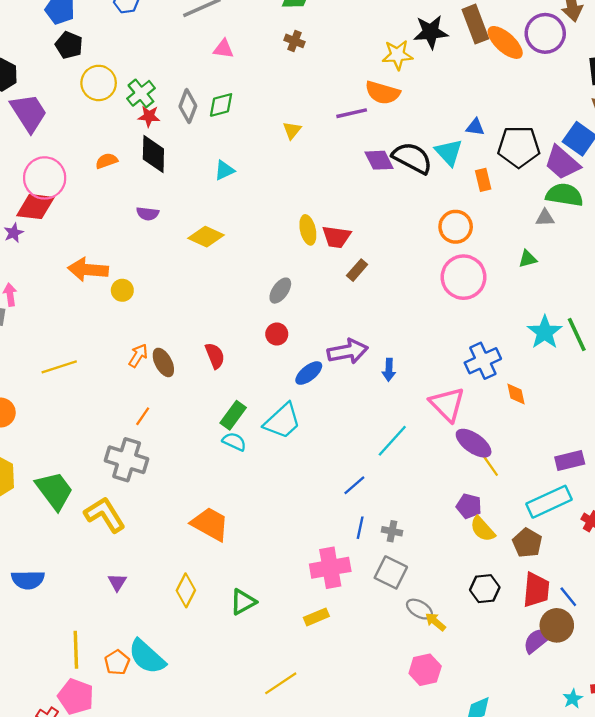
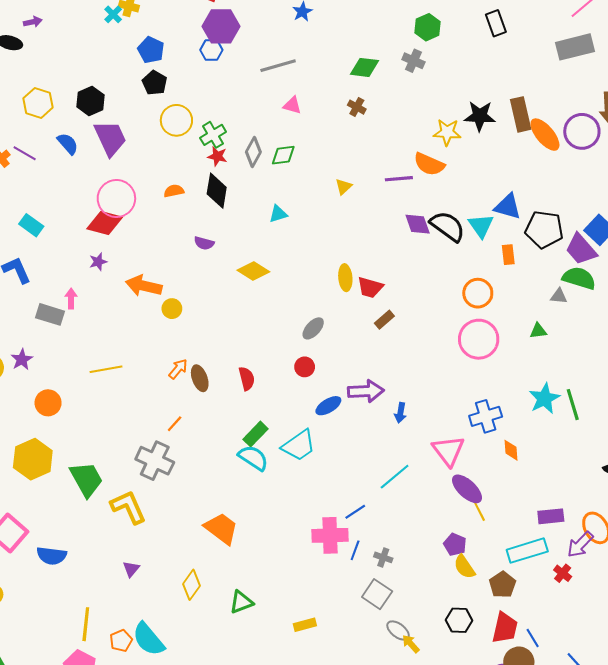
blue triangle: (475, 127) -> (508, 207), size x1.6
purple star: (14, 233) -> (98, 262), moved
cyan semicircle: (234, 442) -> (253, 458), size x1.4
pink cross: (330, 568) -> (330, 535), moved

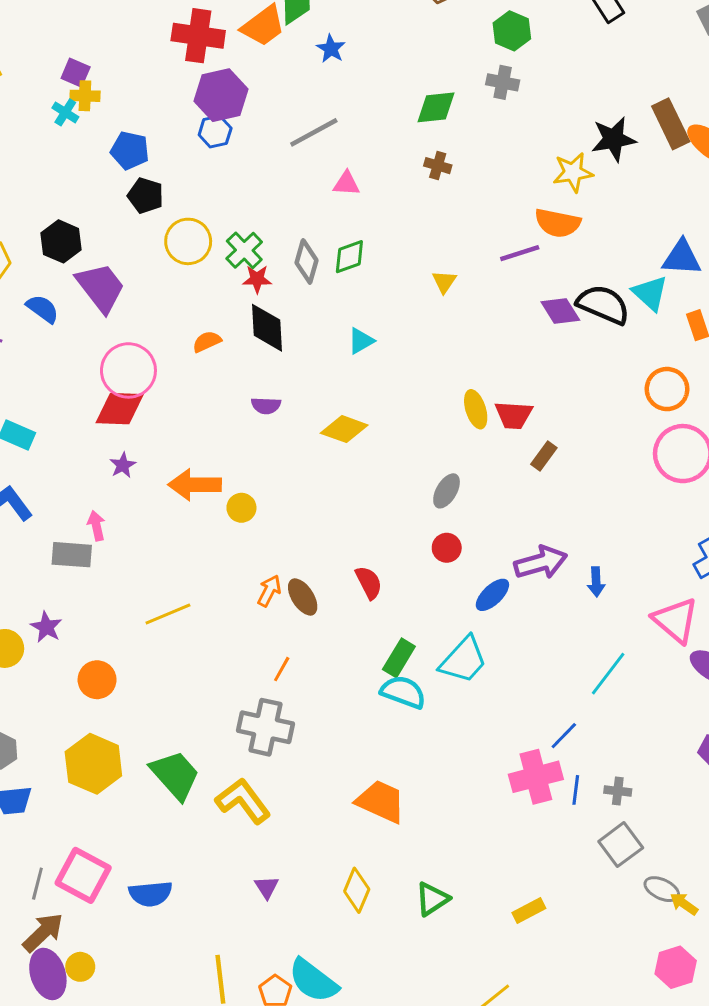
gray square: (377, 594) -> (621, 845), turned 32

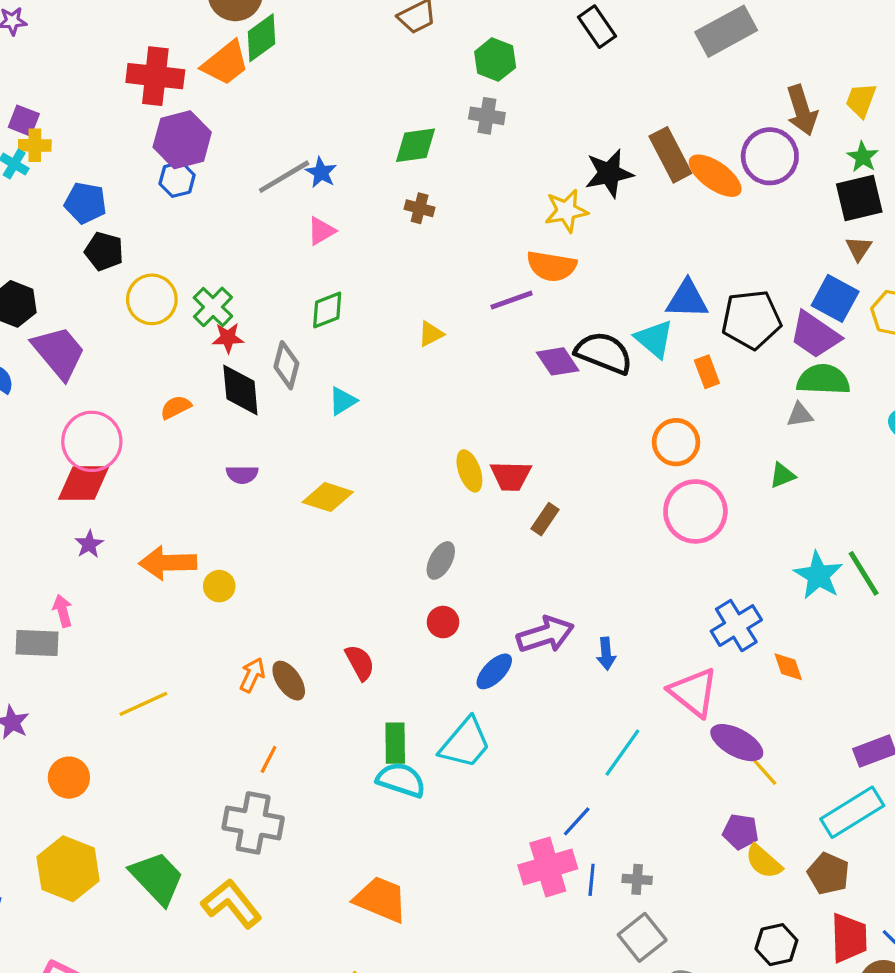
blue star: (331, 49) -> (321, 172), moved
pink triangle: (346, 184) -> (321, 231), turned -32
gray diamond: (306, 262) -> (286, 365), moved
yellow triangle: (444, 282) -> (431, 334), turned 30
green rectangle: (399, 658) -> (395, 743), turned -30

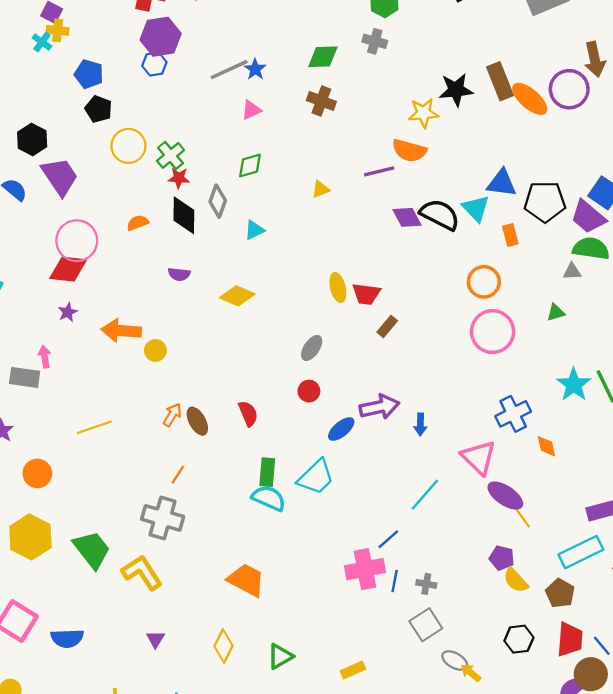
brown cross: (420, 208) -> (321, 101), size x1.4

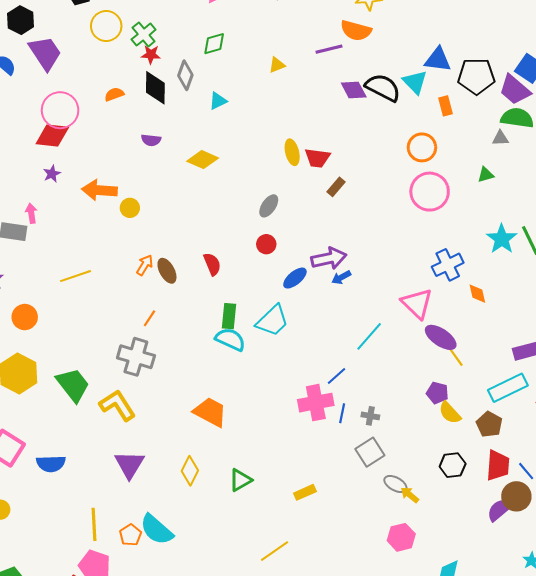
blue arrow: (420, 424) -> (341, 277), moved, turned 60
purple triangle: (155, 639) -> (129, 465), size x1.8

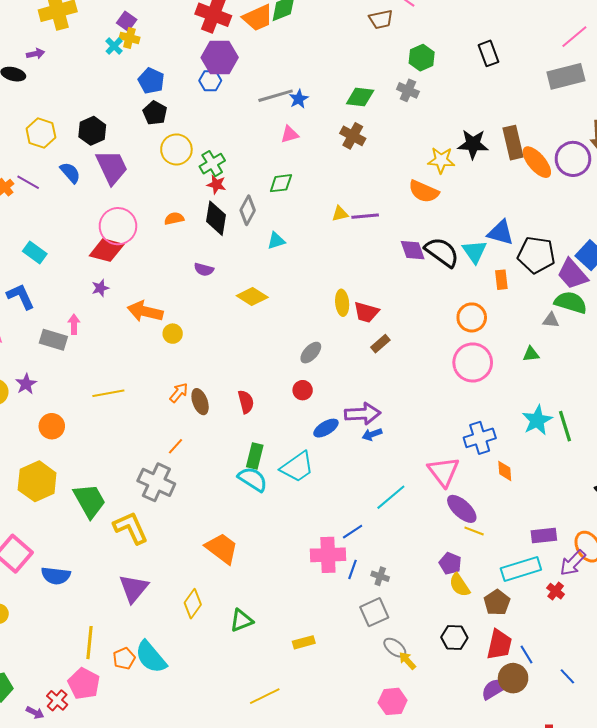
purple line: (329, 49) -> (365, 216), moved
yellow line: (456, 357) -> (474, 531), turned -42

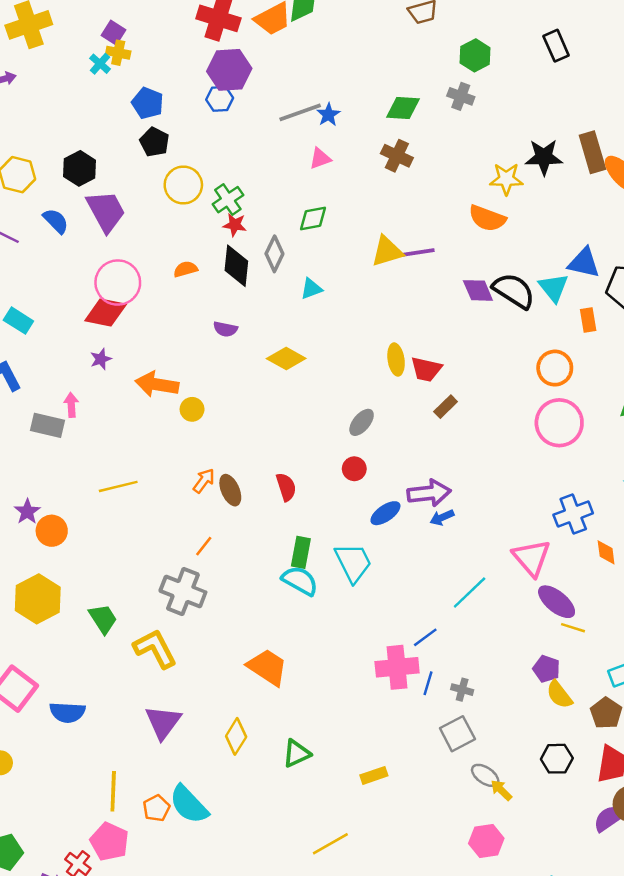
yellow triangle: (340, 214) -> (387, 251), size x1.6
purple star: (26, 384) -> (27, 512), moved
cyan trapezoid: (297, 467) -> (353, 563), turned -78
green trapezoid: (90, 501) -> (103, 619), size x0.7

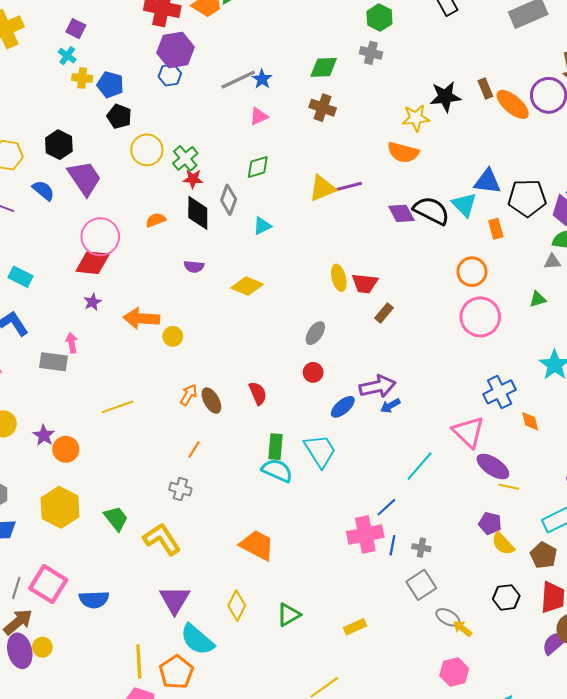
yellow cross: (118, 53) -> (82, 78), moved
brown rectangle: (592, 152) -> (485, 88), size x0.6
gray cross: (183, 591) -> (180, 489), size x0.6
cyan semicircle: (189, 804) -> (197, 640), moved
orange pentagon: (156, 808) -> (176, 672), size x1.5

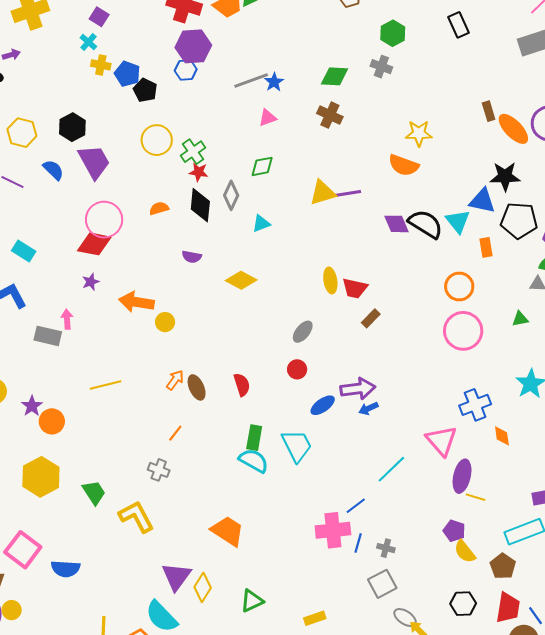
black star: (445, 97) -> (505, 176), moved
black pentagon: (119, 116) -> (145, 90), moved
purple ellipse: (493, 466) -> (462, 476), turned 64
purple triangle: (175, 600) -> (176, 576), moved

